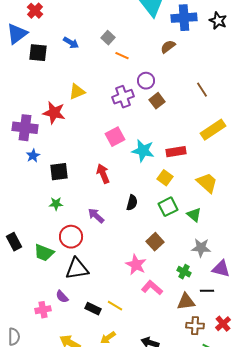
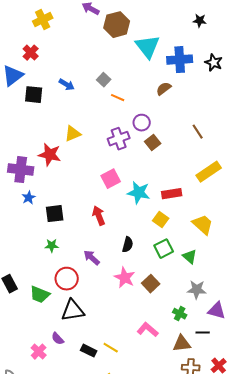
pink star: (136, 265) -> (125, 278), moved
pink cross: (43, 310) -> (39, 352), turned -35

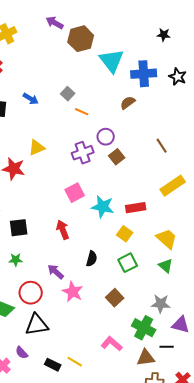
green triangle: (190, 257) -> (166, 266), moved
pink star: (125, 278) -> (73, 292), moved
green cross: (180, 314) -> (144, 328), size x1.6

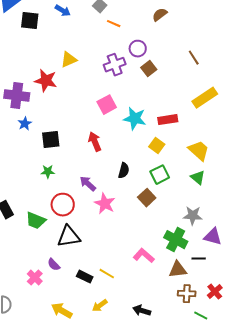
brown square: (115, 298) -> (147, 198), moved

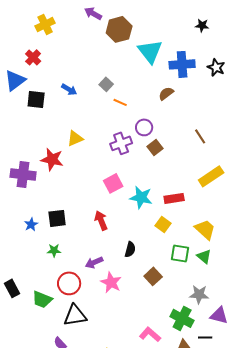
blue star: (25, 124) -> (31, 224), moved
green square: (160, 175) -> (180, 253), moved, turned 36
purple arrow: (88, 184) -> (94, 262), turned -66

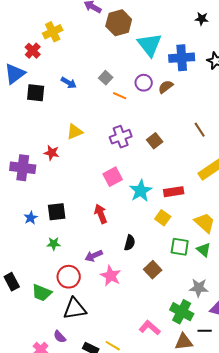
yellow cross: (45, 24) -> (53, 32), moved
purple circle: (144, 127) -> (144, 83), moved
red star: (52, 159) -> (52, 153), size x0.7
cyan star: (141, 197) -> (141, 191), turned 30

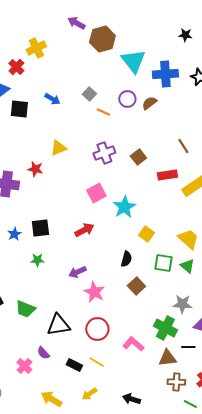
red rectangle: (174, 192) -> (167, 175), moved
red arrow: (101, 214) -> (84, 230), turned 84
black semicircle: (130, 243) -> (126, 259), moved
red circle: (69, 277) -> (97, 329), moved

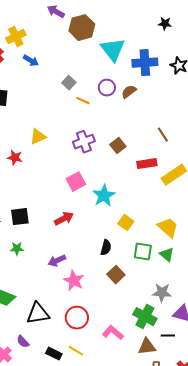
blue arrow: (52, 99) -> (31, 61), moved

